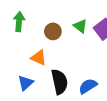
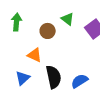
green triangle: (80, 26) -> (68, 19), moved

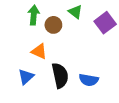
green arrow: (17, 22) -> (34, 15), moved
blue semicircle: (80, 81) -> (89, 80), turned -138

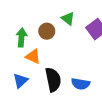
green arrow: (34, 15) -> (22, 37), moved

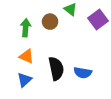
orange triangle: (33, 56) -> (27, 56), moved
blue triangle: (20, 81) -> (25, 80), moved

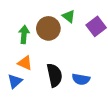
brown circle: (50, 22) -> (48, 28), size x1.5
blue triangle: (25, 80) -> (15, 81), moved

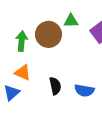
green triangle: (69, 16) -> (71, 21), turned -40
black semicircle: (54, 75) -> (55, 86), size x0.7

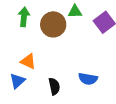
green arrow: (22, 41) -> (24, 17), moved
black semicircle: (55, 86) -> (54, 86), moved

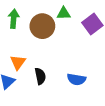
orange triangle: (28, 61) -> (18, 62), turned 42
black semicircle: (54, 86) -> (40, 76), moved

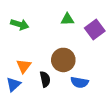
green arrow: (14, 19) -> (20, 24), turned 102
brown circle: (42, 26) -> (63, 60), moved

